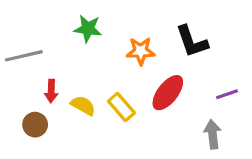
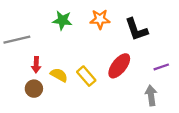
orange star: (141, 51) -> (100, 19), moved
brown circle: (35, 125) -> (34, 89), moved

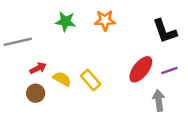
black L-shape: (136, 29) -> (165, 31), moved
red arrow: (36, 65) -> (38, 68), turned -119
red ellipse: (119, 66) -> (141, 69), moved

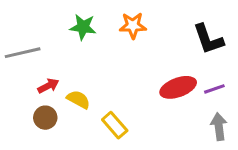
red ellipse: (141, 69) -> (178, 87), turned 32
yellow rectangle: (91, 80) -> (115, 125), moved
gray arrow: (159, 100) -> (219, 127), moved

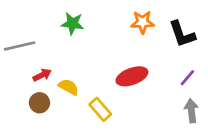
orange star: (133, 26) -> (143, 22), moved
red ellipse: (178, 87) -> (132, 76), moved
purple line: (214, 89) -> (187, 78), turned -30

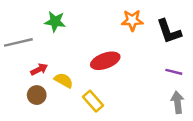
green star: (72, 24) -> (55, 22), moved
red ellipse: (132, 76) -> (105, 61), moved
purple line: (187, 78) -> (174, 72), turned 63

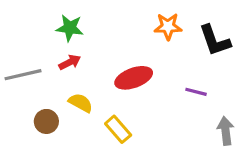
gray line: (18, 42) -> (23, 75), moved
red arrow: (39, 69) -> (70, 62), moved
purple line: (174, 72) -> (196, 92), moved

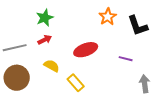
orange star: (168, 26) -> (108, 17), turned -30
green star: (70, 28) -> (45, 18), turned -30
brown circle: (46, 121) -> (17, 78), moved, size x1.6

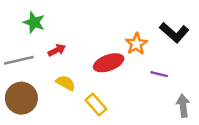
orange star: (108, 17) -> (136, 44), moved
green star: (45, 18) -> (34, 22), moved, turned -30
black L-shape: (138, 26) -> (174, 32), turned -30

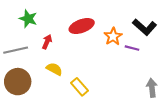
red arrow: (57, 50) -> (47, 42), turned -40
red ellipse: (109, 63) -> (82, 26), moved
purple line: (159, 74) -> (132, 48), moved

